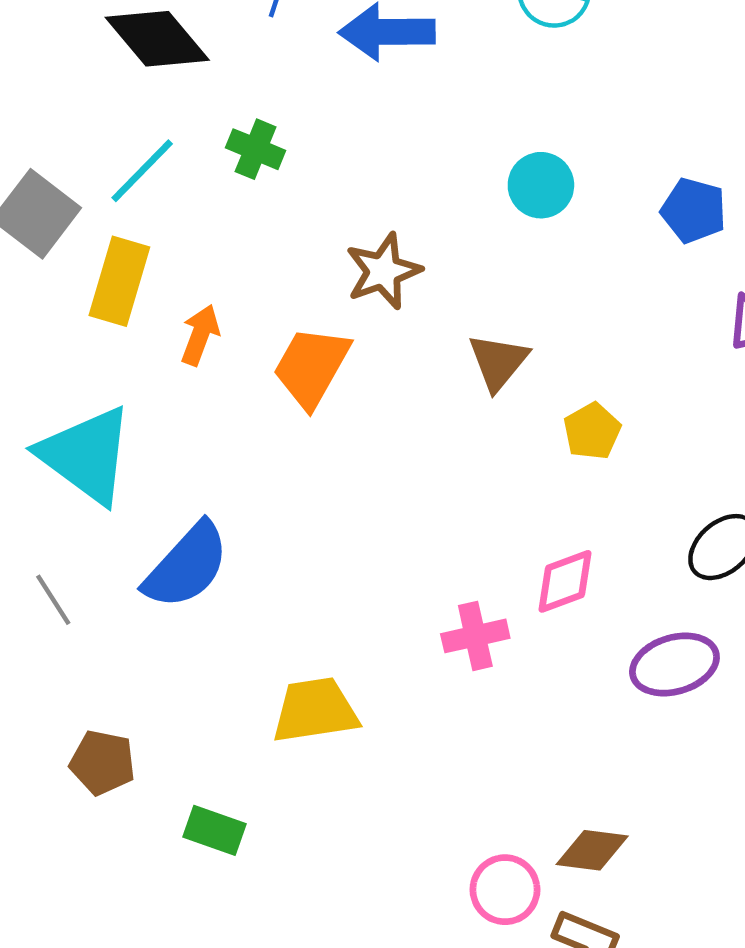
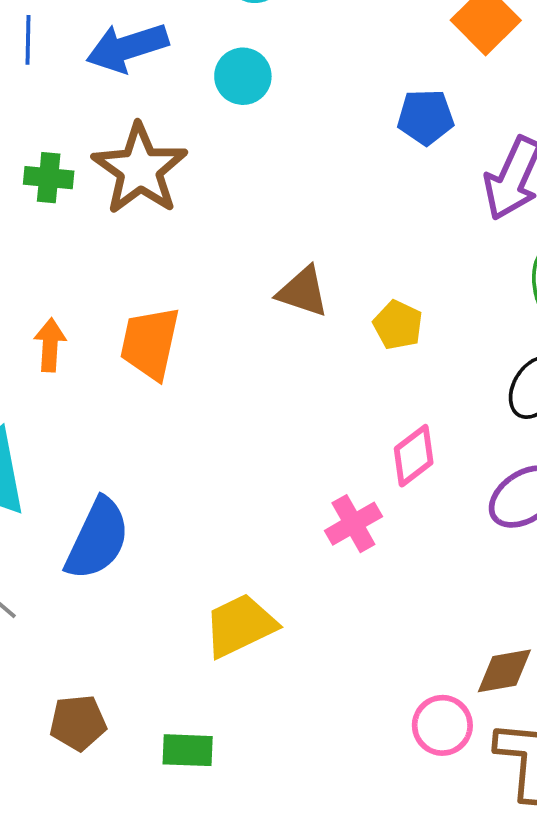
cyan circle: (541, 185) -> (243, 76), moved
brown star: (383, 271) -> (140, 169), moved, size x1.4
brown triangle: (498, 362) -> (303, 292), turned -34

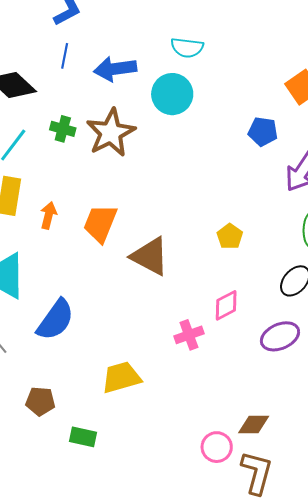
cyan circle: (243, 76) -> (172, 94), size x1.4
brown triangle: (303, 292) -> (150, 256), moved, size x1.4
brown pentagon: (78, 723) -> (40, 401), moved

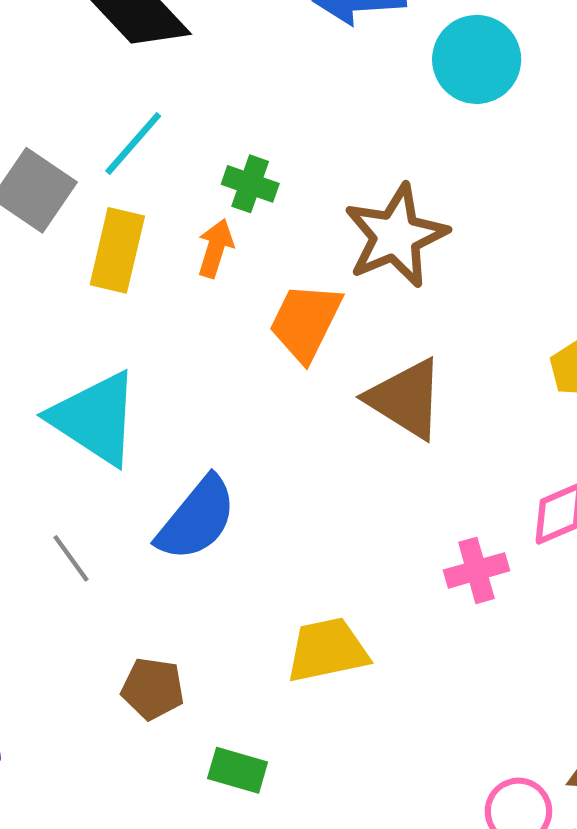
green cross: (63, 129) -> (250, 184), moved
brown star: (111, 133) -> (396, 236), moved
orange arrow: (48, 215) -> (215, 248), moved

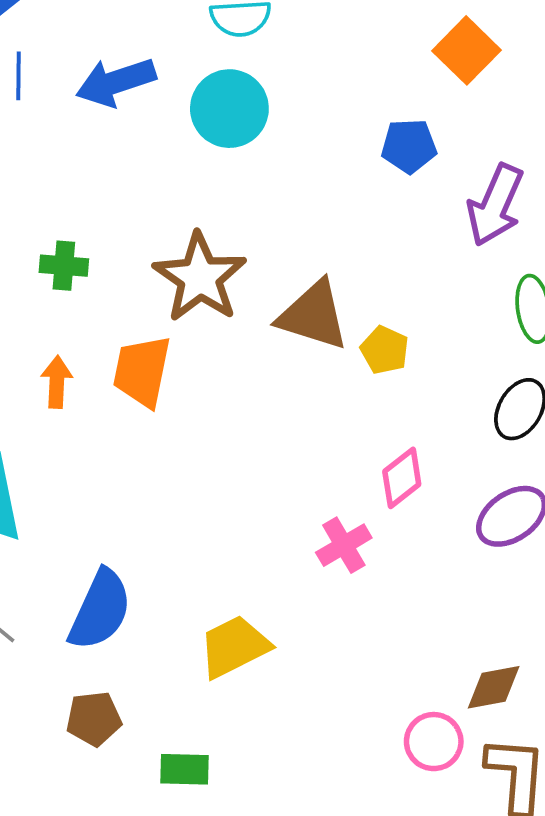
orange arrow: (215, 248) -> (57, 382), moved
brown triangle: (406, 399) -> (313, 315), moved
blue semicircle: (197, 519) -> (100, 610), moved

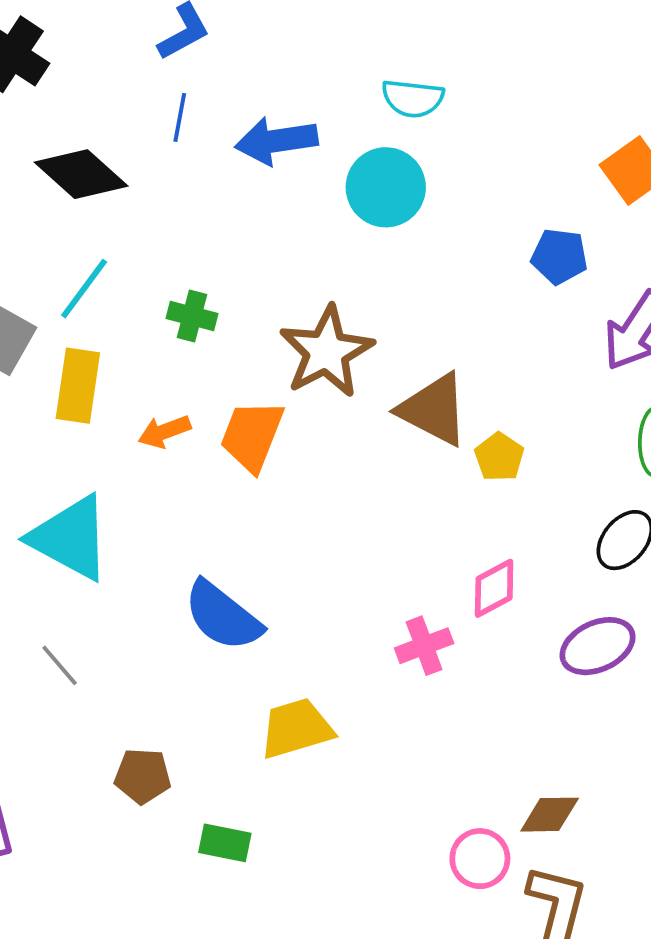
orange arrow: (57, 382) -> (164, 432), turned -123
blue semicircle: (100, 610) -> (223, 616), moved, turned 94

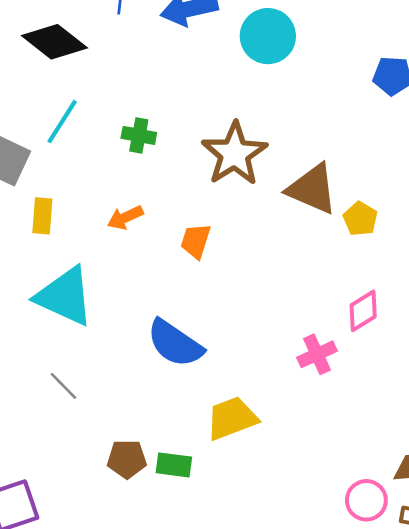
yellow rectangle: (78, 386) -> (42, 216), moved, size x0.7
orange trapezoid: (252, 436) -> (196, 241), moved, size x0.7
green rectangle: (225, 843) -> (174, 465), moved

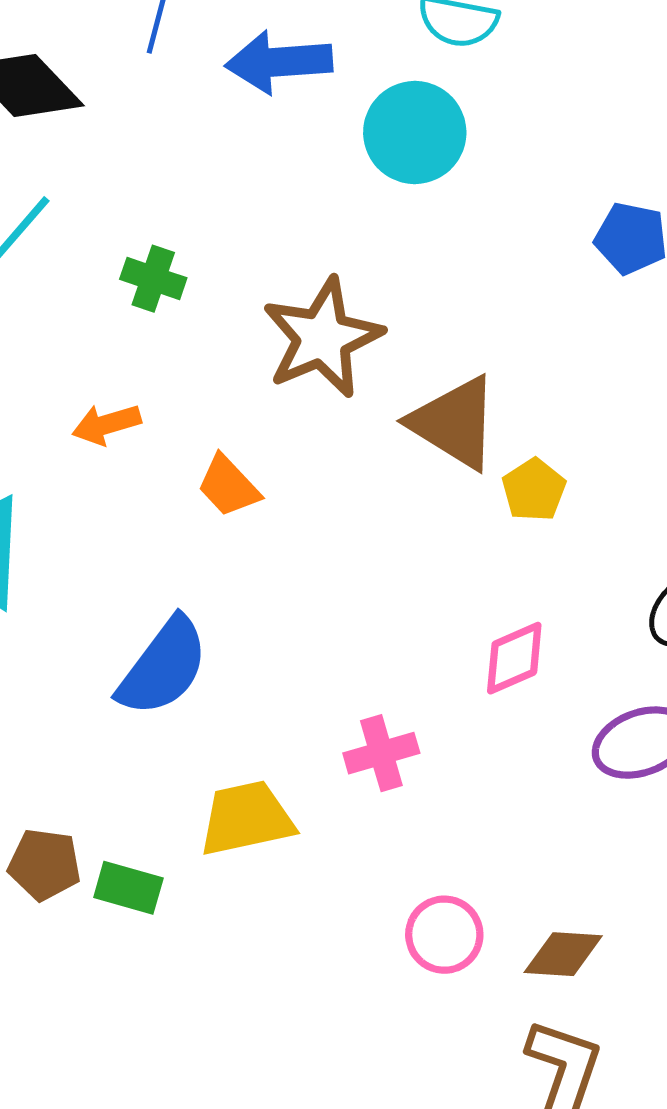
orange trapezoid: (196, 241) -> (228, 486), turned -69
blue semicircle: (175, 343) -> (163, 667), turned -96
pink cross: (317, 354) -> (381, 753), moved
pink circle: (366, 500) -> (444, 935), moved

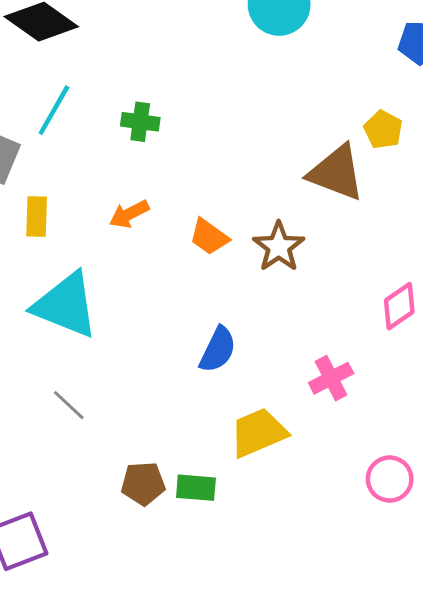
brown star: (322, 338) -> (279, 247), moved, size x0.7
yellow pentagon: (534, 490) -> (383, 130), moved
blue semicircle: (163, 667) -> (218, 350), moved, size x0.7

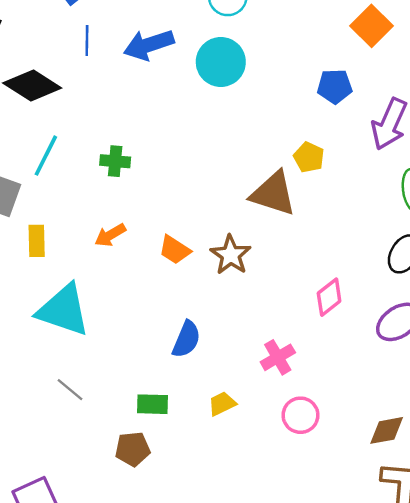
yellow trapezoid: (258, 433) -> (222, 404), size x0.6
pink circle: (390, 479) -> (300, 415), moved
green rectangle: (196, 488) -> (153, 404), moved

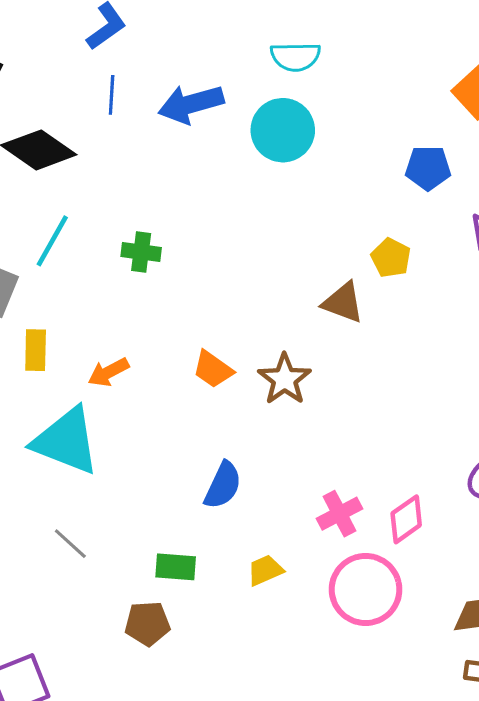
brown triangle: (273, 194) -> (343, 303), size x0.7
orange arrow: (110, 235) -> (109, 372), moved
pink diamond: (329, 297) -> (406, 519), moved
pink circle: (300, 415) -> (366, 589), size x1.5

